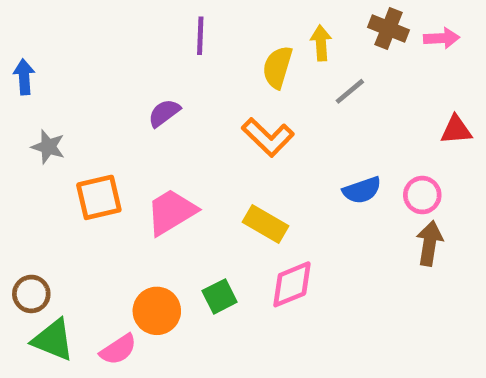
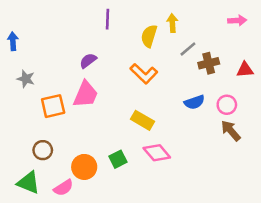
brown cross: (388, 29) -> (209, 63), moved, turned -36
pink trapezoid: (171, 212) -> (85, 94), moved, turned 144
brown arrow: (430, 243) -> (231, 131), turned -50
pink diamond: (292, 284) -> (157, 153), turned 72
brown circle: (31, 294) -> (43, 150), moved

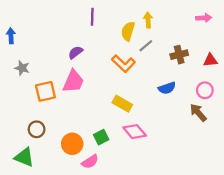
gray line: (188, 49) -> (146, 46), moved
pink circle: (227, 105) -> (205, 90), moved
pink semicircle: (63, 188) -> (90, 162), moved

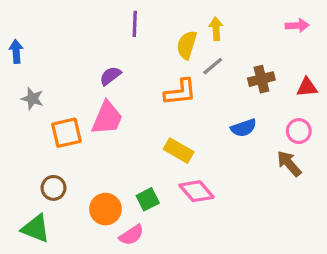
orange L-shape: (123, 64) -> (180, 92), turned -50

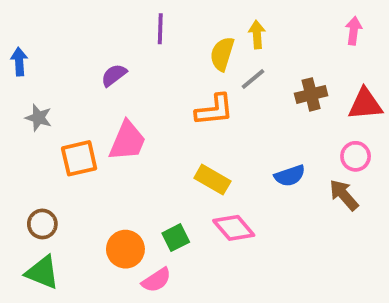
pink arrow: (297, 25) -> (354, 31), turned -80
purple semicircle: (110, 76) -> (114, 75), moved
red triangle: (307, 87) -> (365, 104), size x1.4
blue semicircle: (244, 128) -> (290, 176), moved
brown circle: (54, 188) -> (42, 224), moved

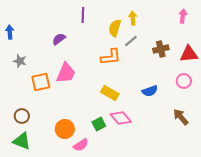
brown arrow: (344, 195) -> (181, 117), moved
green square: (176, 238) -> (99, 124), moved

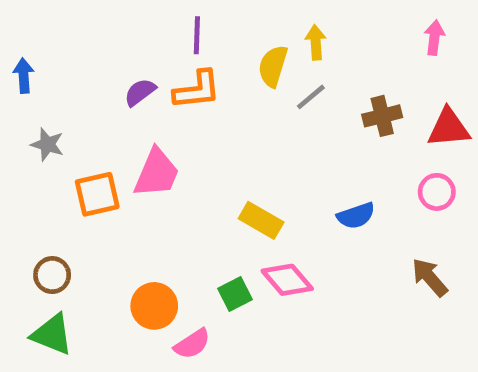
orange L-shape: (111, 57) -> (197, 90), moved

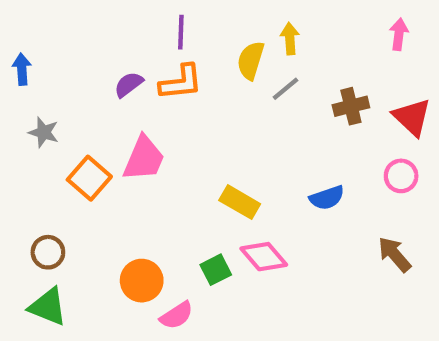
red triangle: (449, 128) -> (412, 117), turned 48
orange square: (97, 194) -> (89, 178), turned -36

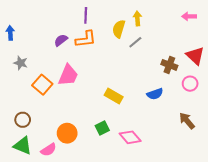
pink arrow: (399, 34) -> (189, 16), turned -96
brown cross: (351, 106) -> (169, 65), moved, turned 35
pink diamond: (264, 257) -> (130, 137), moved
pink semicircle: (177, 315) -> (49, 150), moved

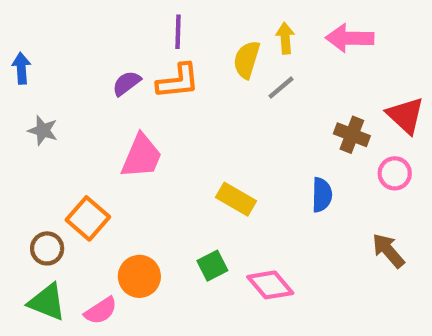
pink arrow: (189, 16) -> (350, 38), moved, size x1.5
orange square: (42, 85) -> (88, 218), moved
blue semicircle: (155, 94) -> (322, 195), turned -70

